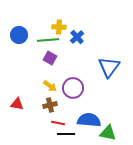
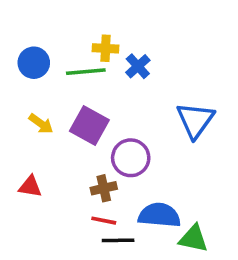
purple square: (50, 58) -> (89, 125), moved, size x1.5
yellow arrow: (50, 86) -> (41, 124), moved
brown cross: (50, 105) -> (104, 188), moved

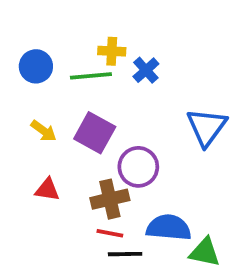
red triangle: (30, 187) -> (47, 190), moved
brown cross: (104, 188) -> (110, 199), size x1.4

